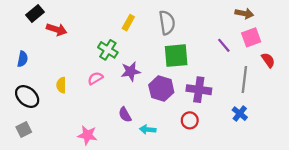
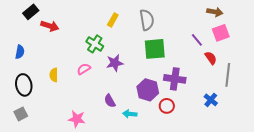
red semicircle: (268, 60) -> (211, 58), moved
gray line: (244, 79) -> (228, 75), moved
purple hexagon: (161, 89) -> (148, 90), moved
black ellipse: (27, 97) -> (24, 85), turned 40

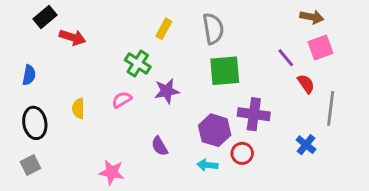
cyan arrow: (130, 114) -> (207, 165), moved

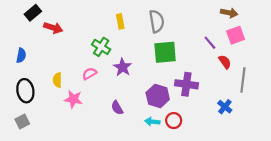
yellow rectangle: (164, 29) -> (120, 21), turned -40
purple star: (167, 91) -> (122, 67), turned -30
red circle: (242, 153) -> (174, 121), moved
pink star: (112, 172) -> (73, 99), moved

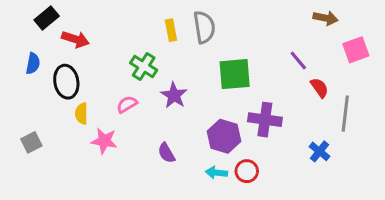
gray semicircle: (157, 21) -> (204, 27), moved
pink square: (236, 35) -> (356, 50), moved
blue semicircle: (21, 55) -> (33, 63), moved
black ellipse: (25, 91) -> (66, 82), moved
gray square: (22, 122) -> (31, 142), moved

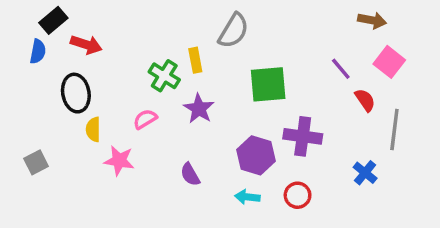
gray semicircle: (204, 27) -> (233, 31), turned 40
yellow rectangle: (171, 30) -> (195, 60), moved
pink square: (356, 50) -> (389, 62), moved, turned -32
blue semicircle: (33, 63) -> (38, 52), moved
red circle: (247, 171) -> (298, 195), moved

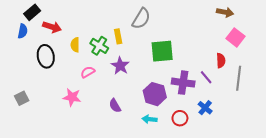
purple line: (341, 69) -> (206, 77), moved
red semicircle: (365, 100) -> (221, 61), turned 32
yellow semicircle: (93, 129) -> (75, 45), moved
blue cross: (365, 173) -> (205, 108), moved

